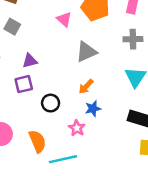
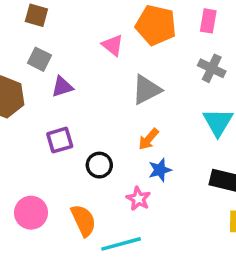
gray cross: (133, 39) -> (212, 68), turned 30
purple triangle: (30, 61) -> (62, 87), moved

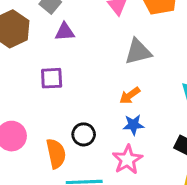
black circle: (99, 165) -> (84, 134), moved
pink star: (138, 199) -> (127, 160), moved, size x1.4

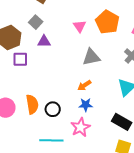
purple square: (52, 78) -> (20, 59), moved
orange semicircle: (56, 154) -> (32, 104), moved

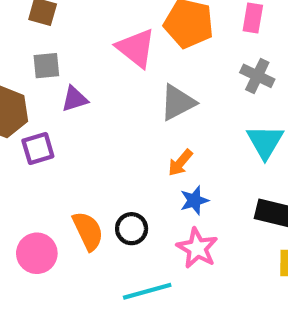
gray square: (36, 22) -> (46, 66), turned -32
pink triangle: (80, 26) -> (136, 48), size x1.5

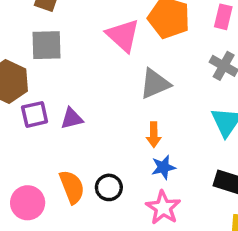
gray square: (46, 66) -> (46, 45), size x1.4
purple triangle: (74, 99) -> (72, 118), moved
orange arrow: (180, 163) -> (154, 135), turned -45

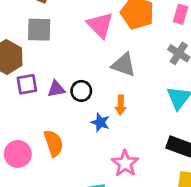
gray triangle: (155, 84) -> (124, 65), turned 40
blue star: (163, 167) -> (100, 122), moved, turned 30
black circle: (109, 187) -> (81, 91), moved

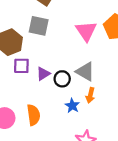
gray triangle: (124, 65) -> (85, 71), moved
purple triangle: (56, 89) -> (43, 74), turned -32

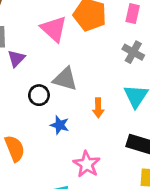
purple triangle: (43, 74) -> (16, 58), moved
orange arrow: (90, 95) -> (98, 108), moved

